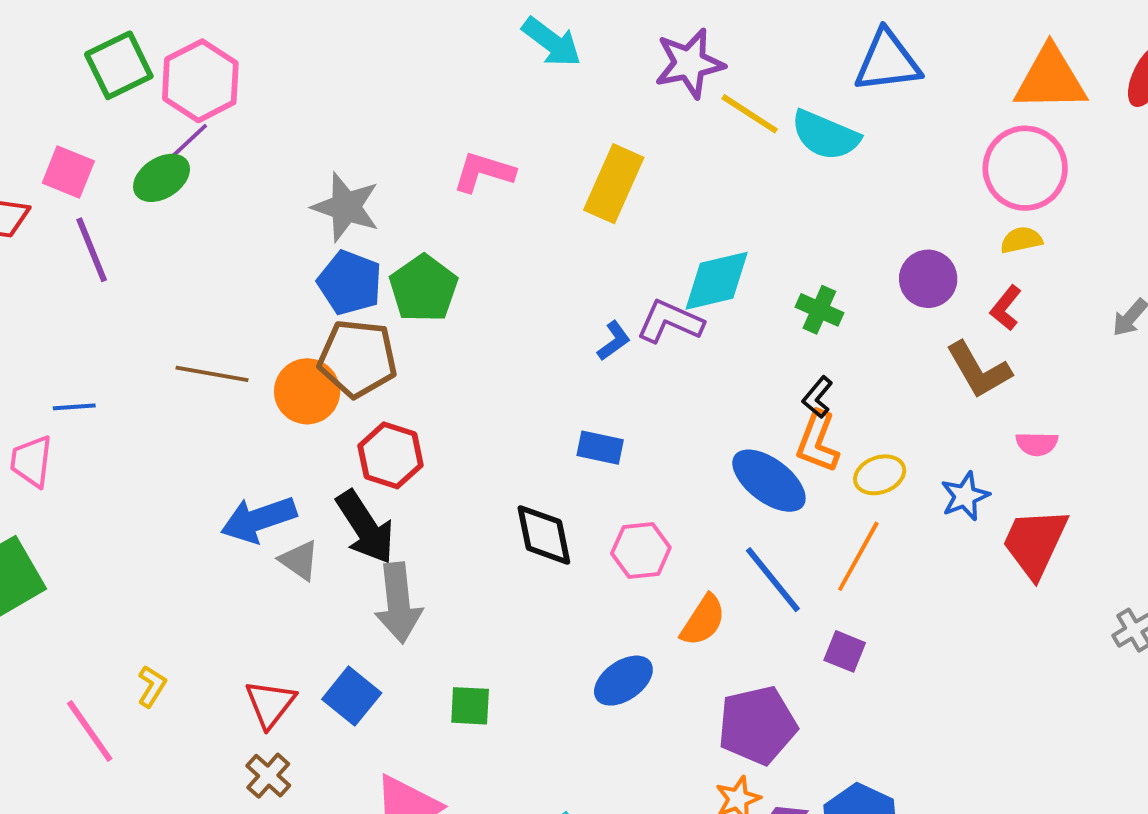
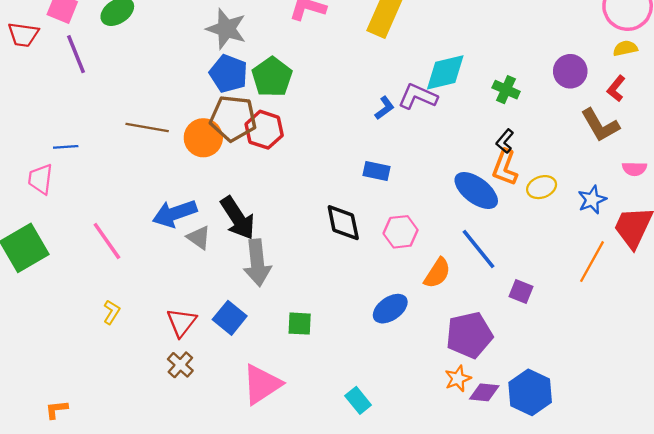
red hexagon: (391, 455) -> (264, 130), moved
orange line: (858, 556) -> (592, 262), moved
pink line: (90, 731) -> (107, 241), moved

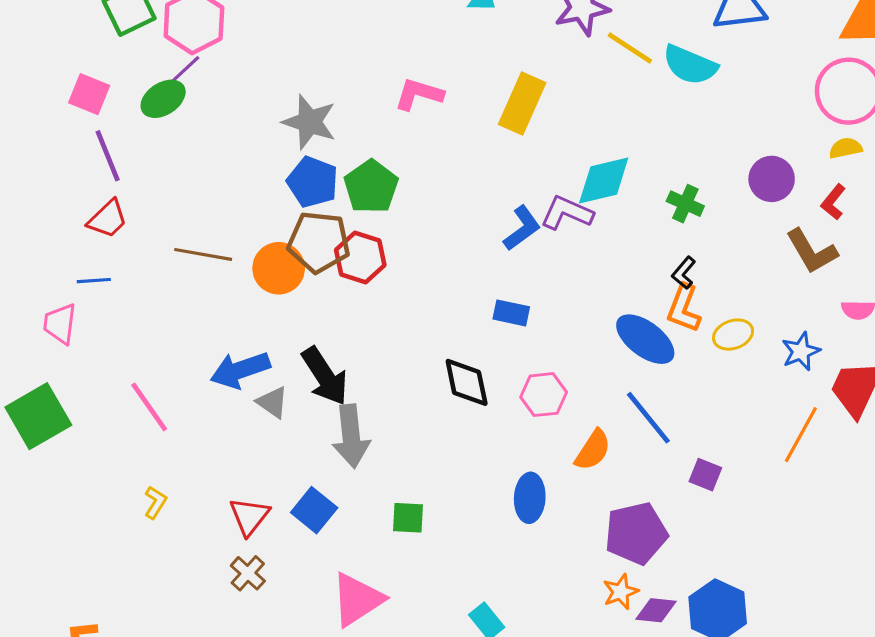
red trapezoid: (23, 35) -> (108, 219), moved, turned -52
blue L-shape: (384, 108) -> (522, 228), size x1.4
blue ellipse: (390, 309) -> (530, 498), turned -52

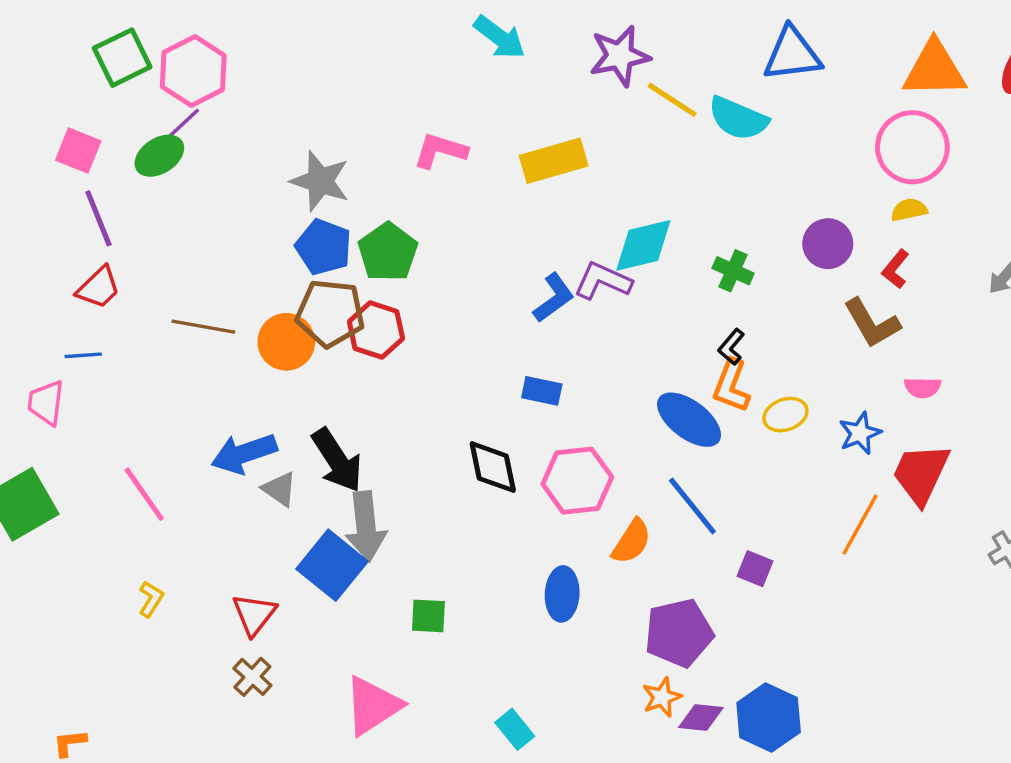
yellow rectangle: (522, 103) -> (554, 161), turned 50
pink hexagon: (544, 395) -> (577, 481), size x1.4
blue square: (314, 510) -> (332, 565), moved, size x1.4

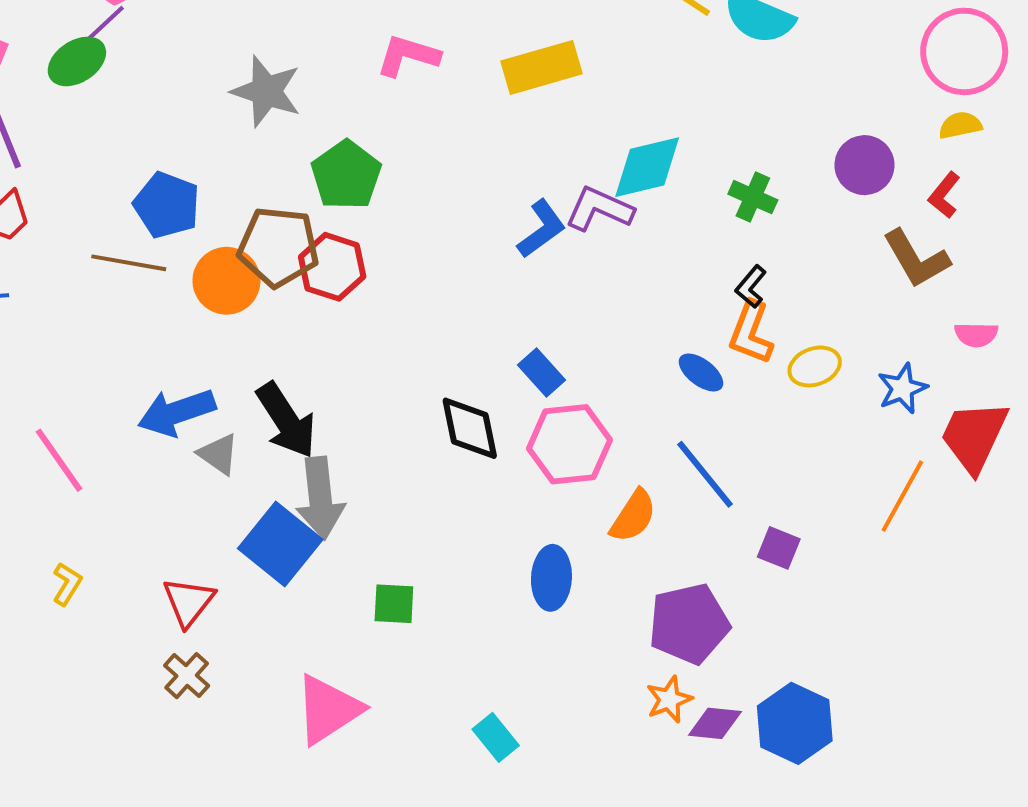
blue pentagon: (324, 247) -> (167, 205), moved
blue rectangle: (542, 391) -> (541, 372), moved, turned 36
blue ellipse: (689, 420) -> (701, 372), size x0.6

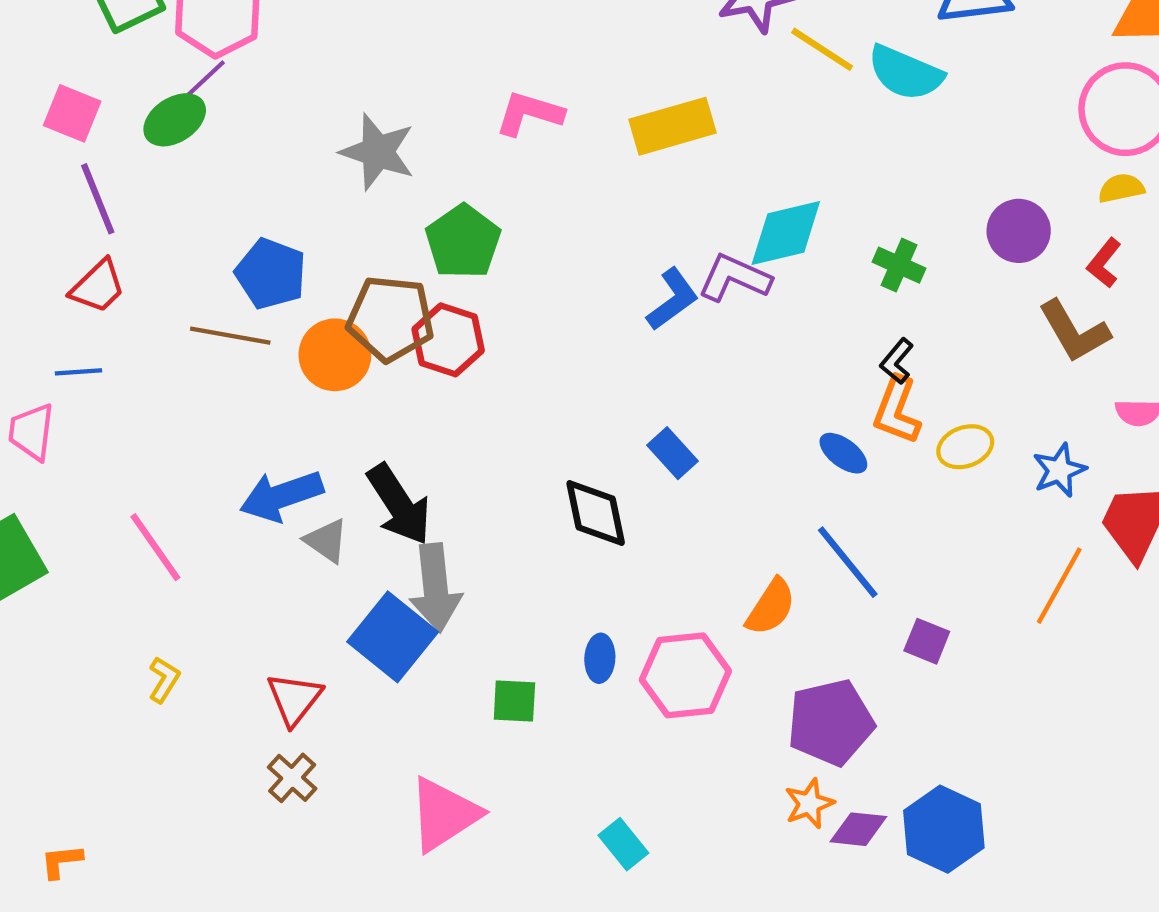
pink hexagon: (569, 444) -> (685, 675), moved
blue ellipse: (551, 578) -> (600, 658), moved, size x0.7

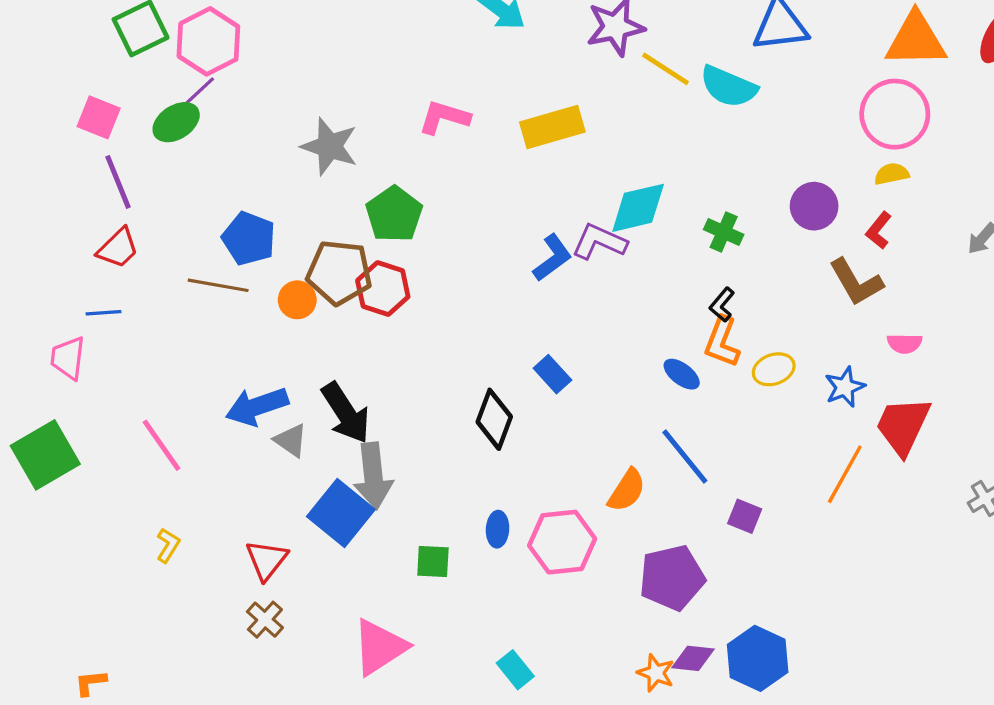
orange circle: (335, 355) -> (297, 300), size x0.7
black diamond: (596, 513) -> (494, 419), turned 32
orange star: (809, 804) -> (656, 673), moved, turned -30

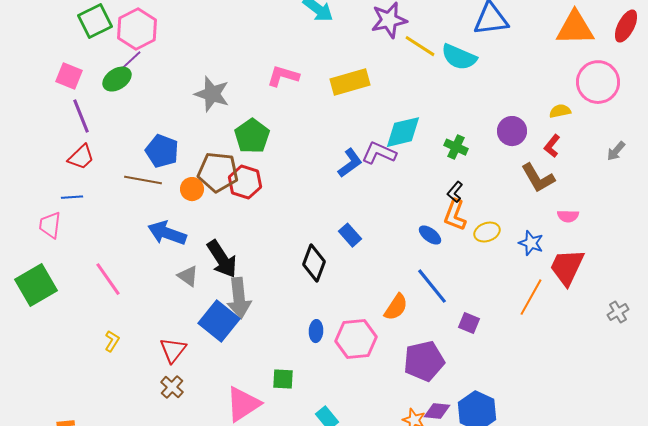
pink circle: (895, 114) -> (598, 82), moved
blue star: (845, 387) -> (531, 243), turned -30
blue arrow: (257, 406) -> (167, 233), moved, turned 39
green square: (433, 561) -> (283, 379), moved

